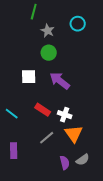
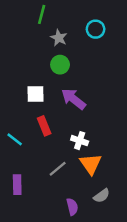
red rectangle: (43, 110) -> (44, 126), moved, turned 35
purple semicircle: (65, 163) -> (72, 207), moved

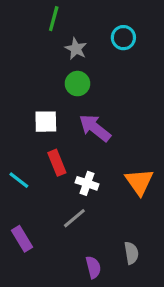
white cross: (80, 141) -> (87, 183), moved
orange triangle: (91, 164) -> (139, 182), moved
purple rectangle: (17, 185) -> (22, 239), turned -30
gray semicircle: (102, 196) -> (131, 253), turned -63

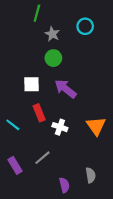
gray line: (74, 218) -> (42, 158), moved

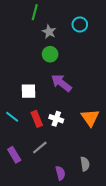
white square: (31, 84) -> (29, 91), moved
red rectangle: (39, 113) -> (37, 119), moved

